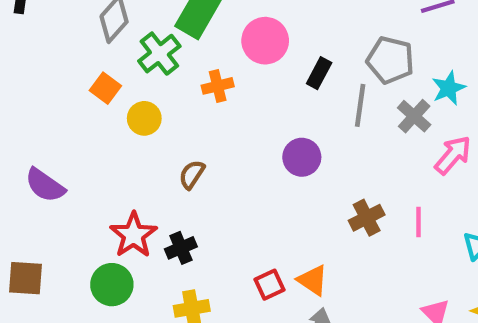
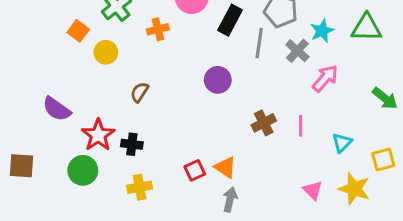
black rectangle: (319, 73) -> (230, 20), size x1.4
purple semicircle: (45, 185) -> (57, 109), moved
black cross: (181, 248) -> (132, 144), turned 30

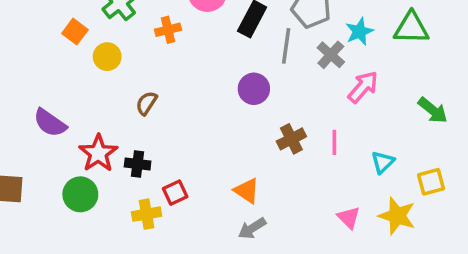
purple circle: (218, 80) -> (254, 89), moved
red square: (195, 170) -> (175, 193), moved
gray arrow: (230, 199) -> (252, 228), turned -135

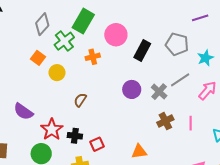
gray line: (286, 46) -> (180, 80), moved, turned 48
gray cross: (331, 55) -> (159, 92), moved
purple circle: (254, 89) -> (132, 89), moved
orange triangle: (247, 191) -> (139, 152), turned -42
red square: (175, 193) -> (97, 144), moved

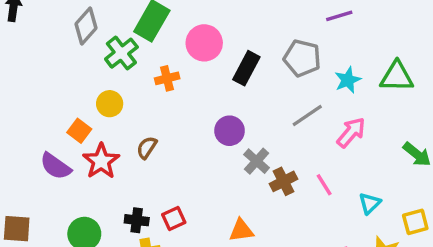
orange square: (38, 58) -> (79, 131), moved
gray cross: (159, 92) -> (257, 161), moved
pink line: (191, 123) -> (324, 185), turned -32
red star: (52, 129) -> (101, 161), moved
black cross: (75, 136) -> (137, 220), moved

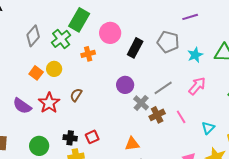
gray diamond: (86, 26) -> (33, 36), moved
gray line: (307, 116) -> (163, 88), moved
orange square: (79, 131) -> (36, 73), moved

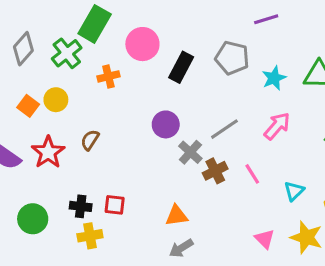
red square: (92, 137) -> (115, 205), turned 32

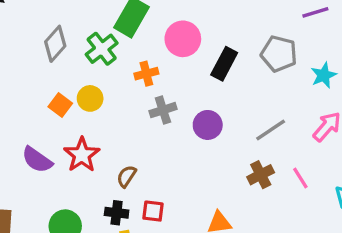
brown semicircle: (90, 140) -> (127, 176), moved
gray cross: (190, 152) -> (163, 110), moved, turned 30

